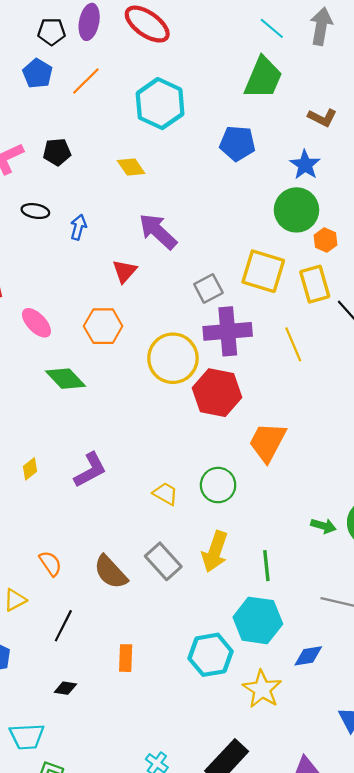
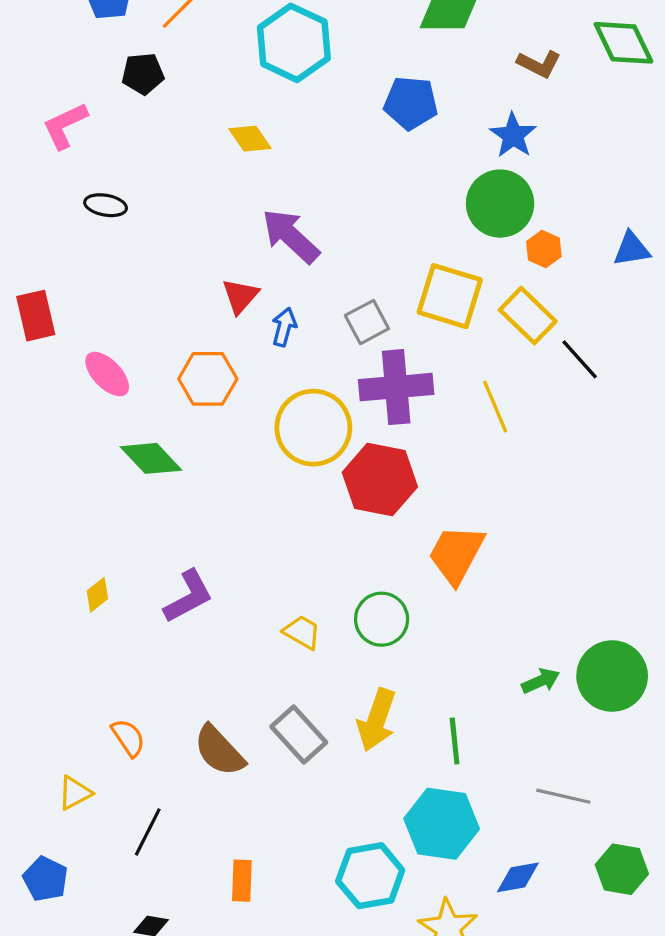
black pentagon: (57, 152) -> (143, 74), moved
blue arrow: (78, 227) -> (284, 327), moved
yellow rectangle: (315, 284) -> (528, 316), turned -30
green arrow: (323, 526) -> (541, 681), turned -40

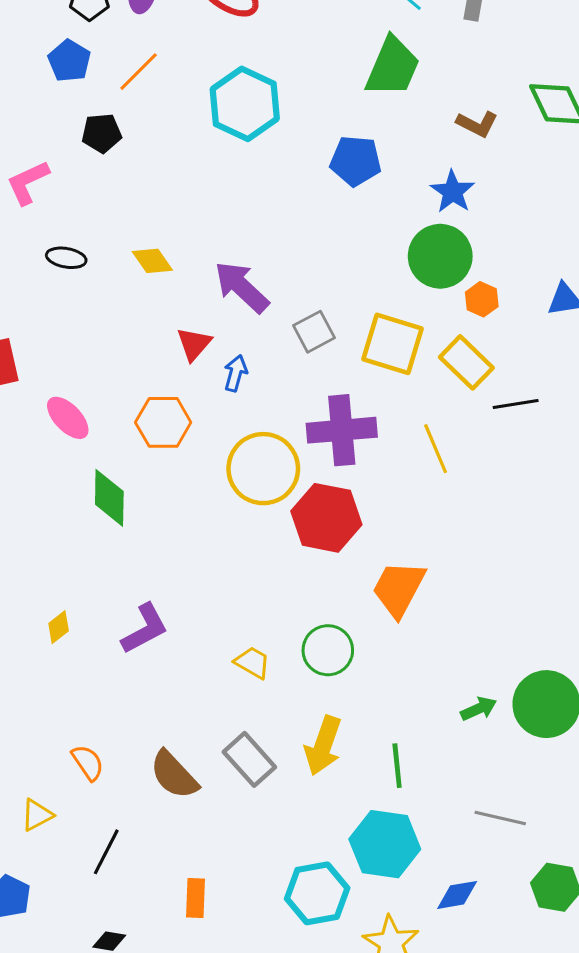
yellow diamond: (250, 139) -> (152, 261), moved
gray square: (367, 322) -> (314, 332), moved
black line: (580, 359) -> (516, 404), turned -57
green diamond: (151, 458) -> (109, 498), turned 44

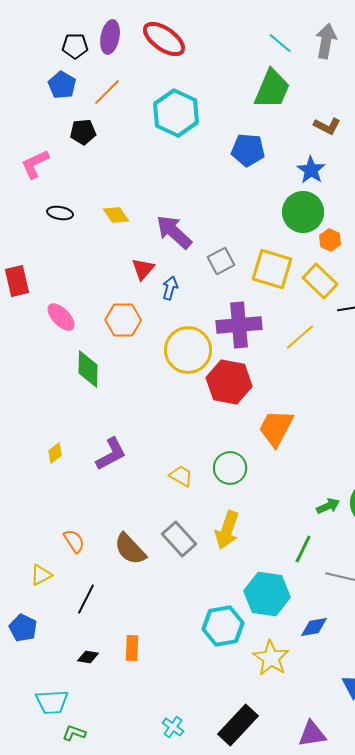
yellow line: (436, 449) -> (300, 337), turned 72
green line: (397, 766) -> (303, 549), moved, turned 32
orange rectangle: (195, 898) -> (132, 648), moved

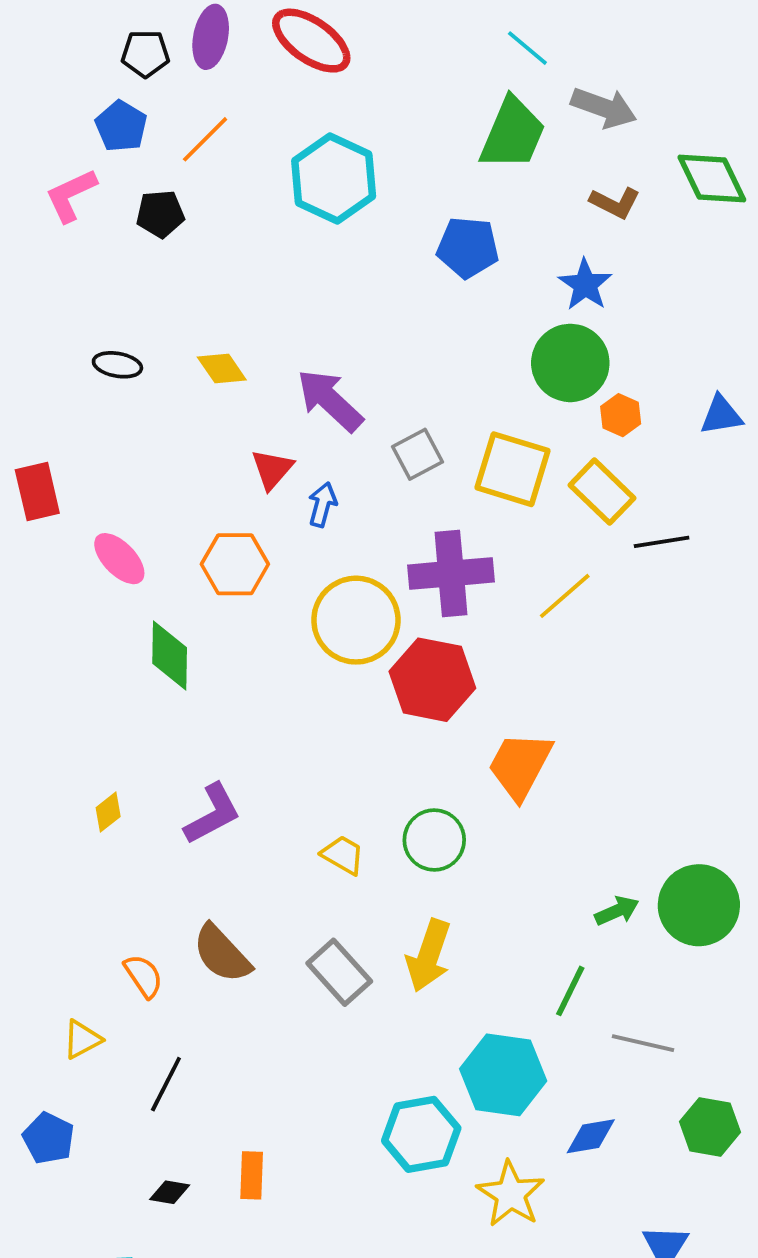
gray arrow: (326, 41) -> (604, 108), moved, turned 100
pink L-shape: (35, 164) -> (71, 195), moved
brown semicircle: (130, 549) -> (222, 954), moved

